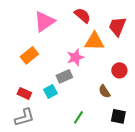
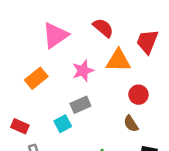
pink star: (75, 57) -> (83, 71), moved
red circle: (119, 70) -> (138, 95), moved
red rectangle: (24, 93) -> (20, 126), moved

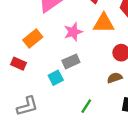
brown semicircle: (131, 124) -> (115, 78), turned 104
red rectangle: (20, 126) -> (19, 64), moved

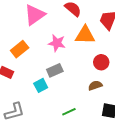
pink star: (73, 32) -> (57, 43), turned 30
green line: (86, 106) -> (69, 112), turned 32

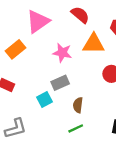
orange rectangle: (20, 49) -> (16, 49), moved
brown semicircle: (95, 85) -> (78, 105), moved, turned -64

